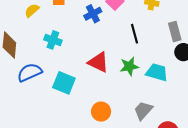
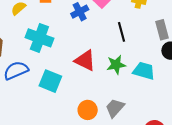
cyan cross: (53, 40) -> (39, 38), size x1.5
gray trapezoid: (143, 110) -> (115, 108), moved

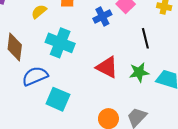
cyan square: (50, 81) -> (58, 99), moved

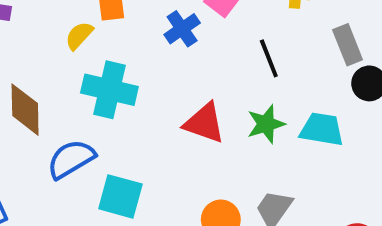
yellow semicircle: (39, 12) -> (79, 36), moved

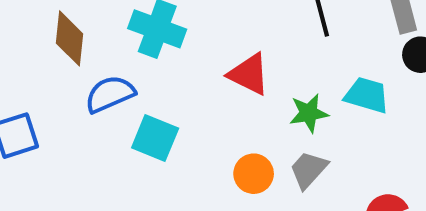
green star: (266, 124) -> (309, 113), moved

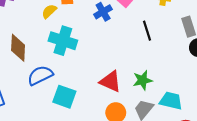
red triangle: (249, 74) -> (110, 81), moved
cyan trapezoid: (367, 95) -> (171, 101), moved

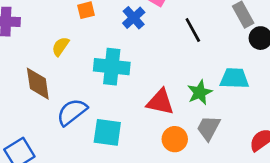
yellow semicircle: (49, 11) -> (61, 46), moved
cyan cross: (63, 41) -> (112, 67), moved
cyan trapezoid: (171, 101) -> (234, 78), moved

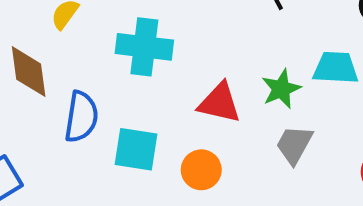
blue semicircle: (72, 112) -> (81, 117), turned 136
orange circle: (175, 139) -> (201, 170), moved

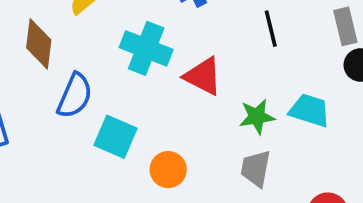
red triangle: (219, 103) -> (203, 76), moved
gray trapezoid: (294, 145) -> (256, 169), turned -33

